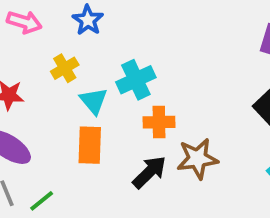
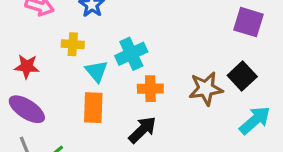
yellow cross: (65, 68) -> (73, 44), turned 35
brown star: (197, 159) -> (206, 89), moved

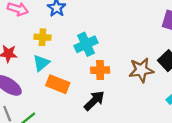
cyan triangle: (96, 71) -> (41, 63), moved, turned 30
orange rectangle: (93, 108) -> (58, 84), turned -70

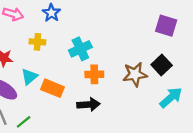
cyan triangle: (41, 63) -> (29, 77), moved
black arrow: (94, 101) -> (89, 104), turned 40

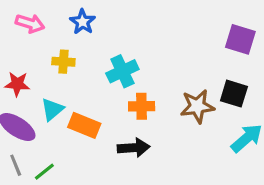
black square: (162, 65) -> (234, 94), turned -30

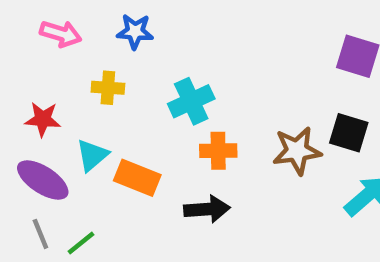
blue star: (83, 22) -> (135, 31), turned -30

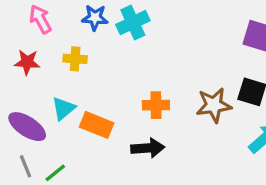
pink arrow: (61, 34) -> (40, 19), turned -136
cyan cross: (191, 101) -> (133, 23), moved
red star: (43, 119) -> (27, 62), moved

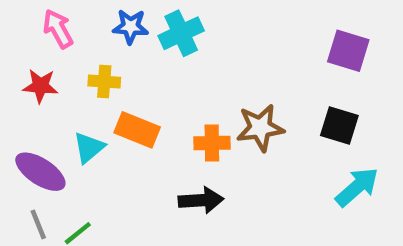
brown star: (214, 105) -> (260, 128), moved
orange rectangle: (97, 125) -> (137, 130), moved

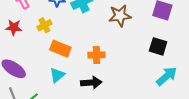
yellow cross: (104, 82) -> (44, 25), turned -32
brown star: (260, 128) -> (120, 16), moved
cyan triangle: (89, 147) -> (57, 75), moved

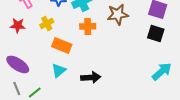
black square: (158, 46) -> (156, 33), moved
orange cross: (96, 55) -> (88, 26), moved

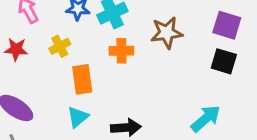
orange rectangle: (62, 45) -> (82, 79), turned 60
cyan arrow: (162, 71) -> (206, 119), moved

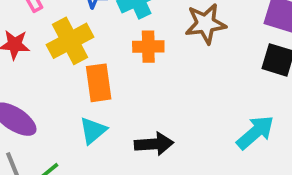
yellow cross: (60, 46) -> (70, 41), size x1.6

